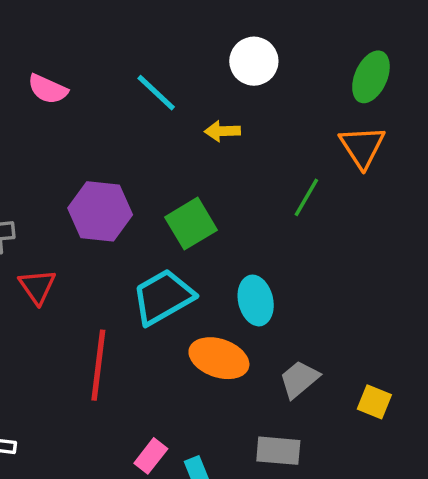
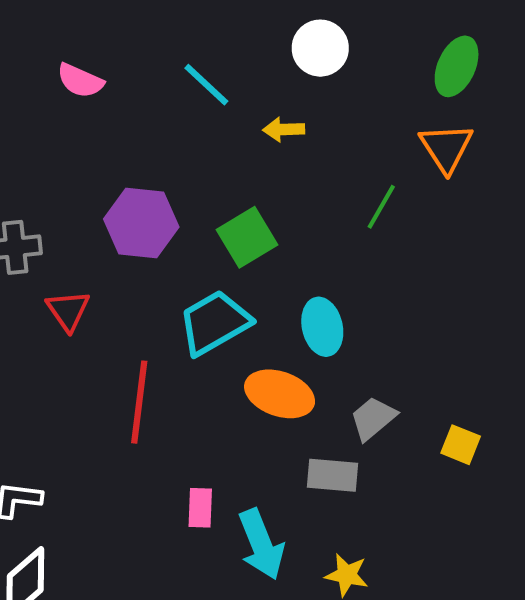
gray rectangle: (278, 451) -> (332, 475), moved
pink rectangle: (151, 456) -> (200, 508), turned -36

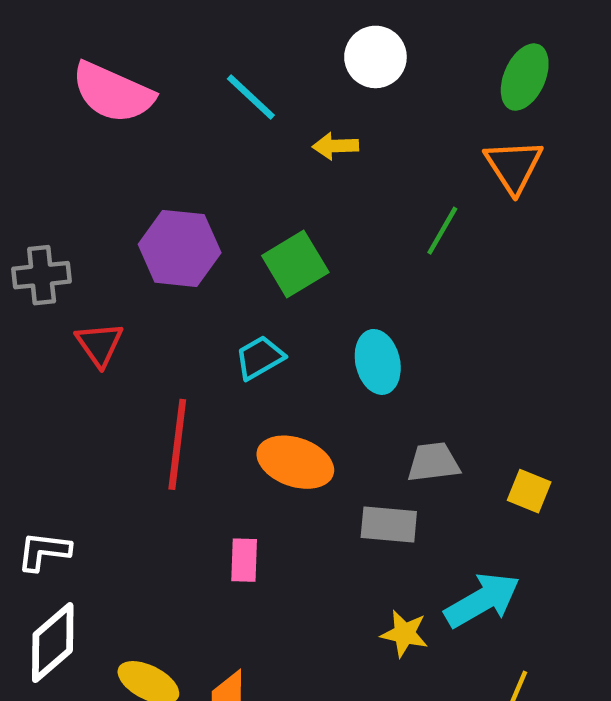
pink semicircle: (80, 81) -> (113, 93), size x1.6
cyan trapezoid: (214, 323) -> (260, 358), size x0.6
orange ellipse: (280, 394) -> (295, 462), moved
gray trapezoid: (373, 418) -> (433, 462), turned 33
cyan arrow: (261, 544) -> (482, 600), moved, turned -98

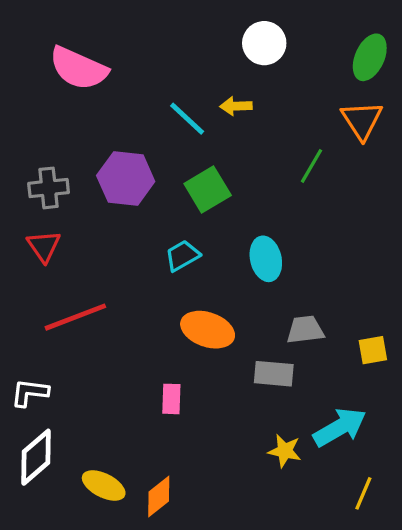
cyan line: (251, 97) -> (187, 119), moved
gray cross: (42, 275) -> (49, 188), moved
red triangle: (99, 344) -> (44, 246), moved
red line: (177, 444) -> (75, 317), moved, turned 62
yellow square: (529, 491) -> (373, 350), turned -32

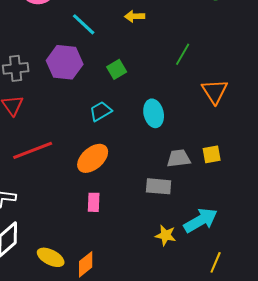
cyan line: (187, 119) -> (84, 24), moved
orange triangle: (362, 120) -> (215, 91), moved
green square: (208, 190) -> (117, 69), size x0.7
orange ellipse: (208, 330) -> (93, 158), moved, turned -60
yellow square: (373, 350) -> (212, 154), moved

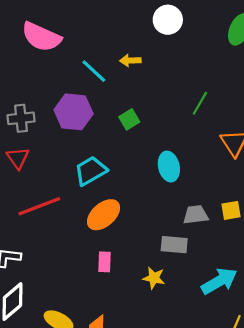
yellow arrow: (135, 16) -> (130, 60), moved
cyan trapezoid: (101, 111) -> (91, 171), moved, size x1.4
yellow star: (166, 235) -> (154, 278), moved

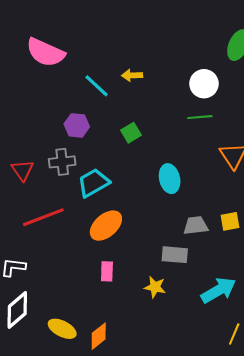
white circle: (168, 20) -> (204, 84), moved
green line: (200, 103) -> (200, 117), turned 55
purple hexagon: (74, 112) -> (77, 125), size x0.7
gray cross: (21, 118) -> (62, 162), moved

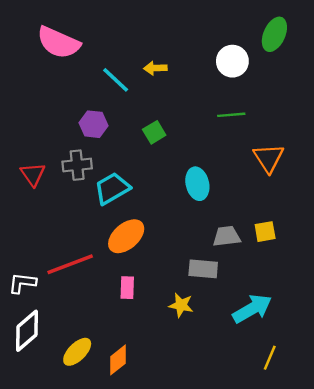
white circle: (204, 84) -> (232, 61), moved
red line: (43, 217) -> (70, 264), moved
yellow ellipse: (62, 329) -> (77, 352), turned -72

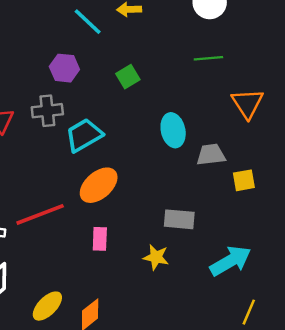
gray trapezoid: (227, 236) -> (211, 155), moved

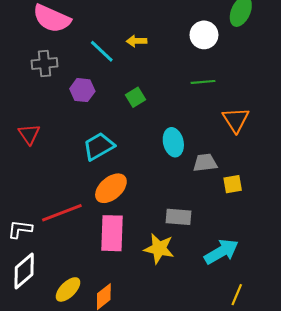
gray cross: (47, 111) -> (44, 64), moved
pink rectangle: (100, 239) -> (112, 233), size x1.8
yellow star: (156, 257) -> (159, 249), size x1.4

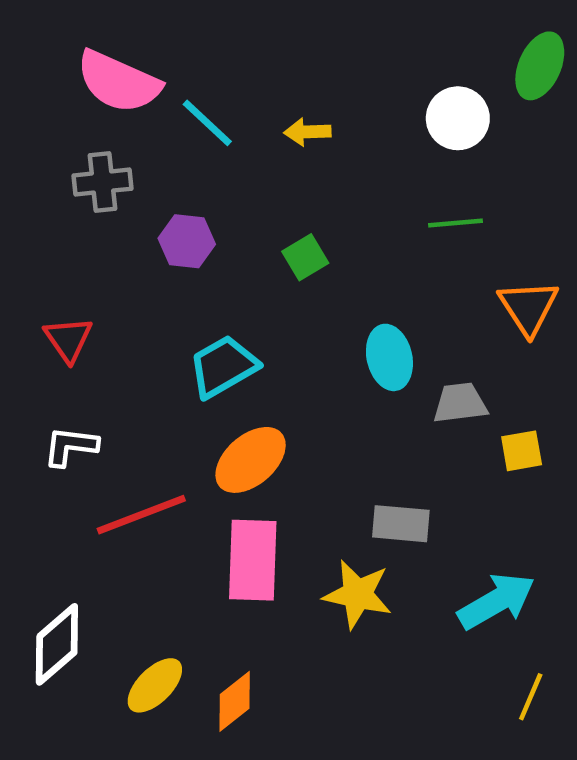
cyan line: (102, 51) -> (207, 123), moved
white L-shape: (20, 229) -> (71, 446), moved

